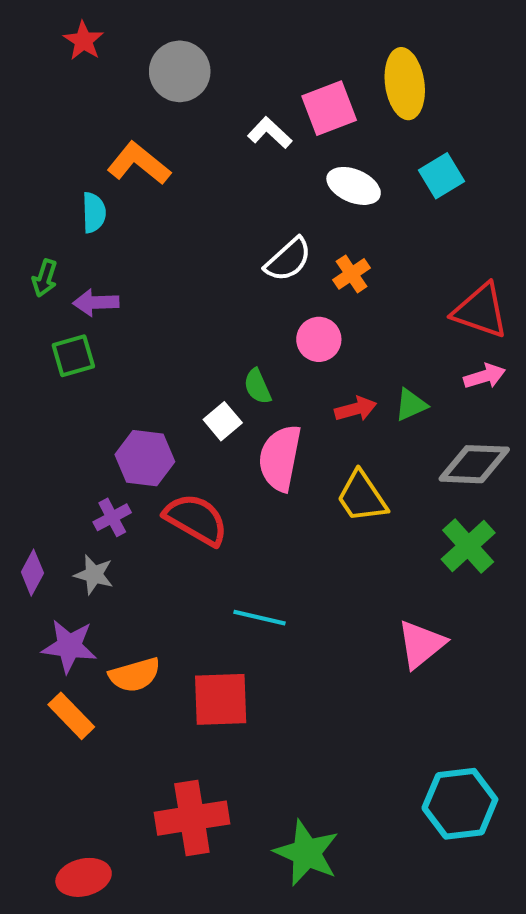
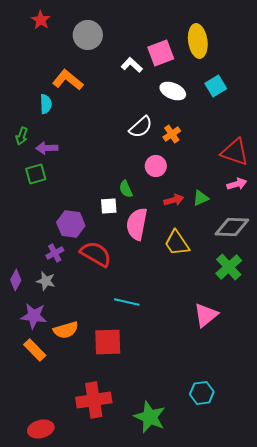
white square: (223, 421) -> (109, 206), turned 36
cyan hexagon: (460, 804) -> (202, 393), moved, size x0.7

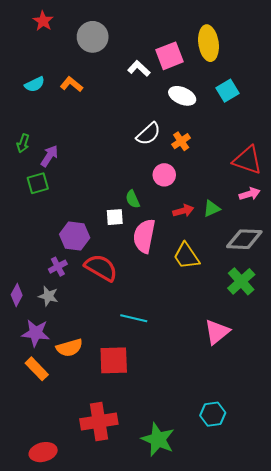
orange L-shape: (68, 80) -> (72, 84), size x0.7
cyan semicircle: (46, 104) -> (35, 84), moved, turned 66
purple arrow: (47, 148) -> (49, 156), turned 125

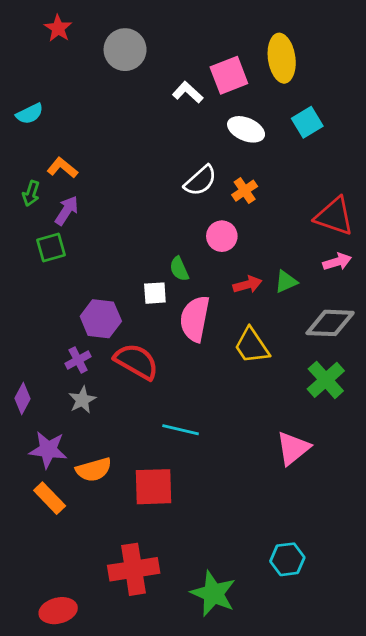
cyan semicircle: (35, 84) -> (30, 114), moved
orange L-shape: (72, 84) -> (62, 168), moved
gray star: (48, 296) -> (82, 400), moved, turned 30

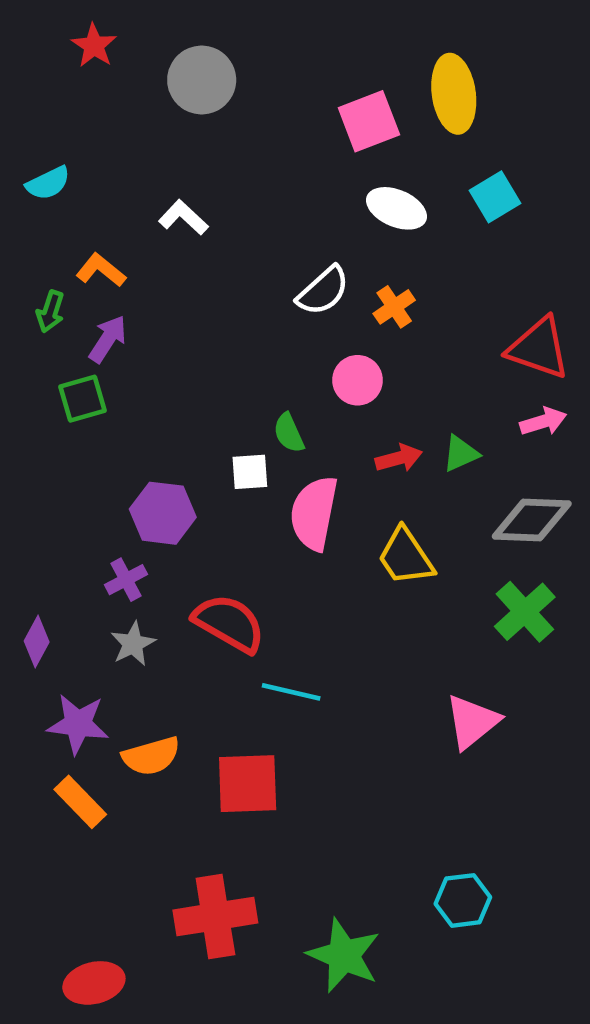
white L-shape: (188, 92) -> (183, 218), moved
red semicircle: (136, 361) -> (229, 623), moved

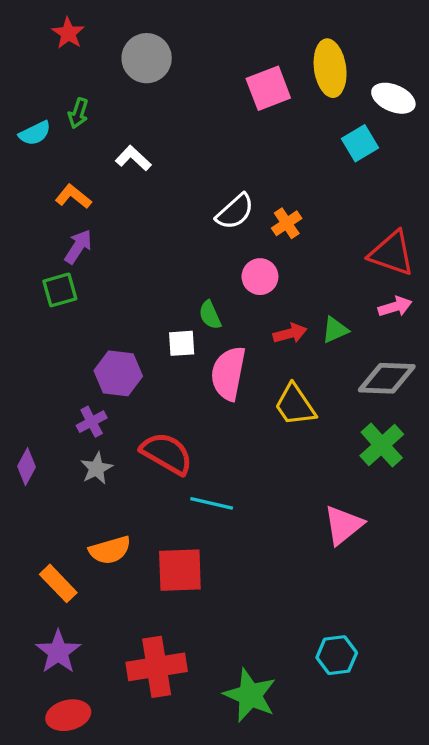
white ellipse: (396, 208) -> (393, 98), moved
green arrow: (50, 311) -> (78, 113), moved
purple star: (78, 724) -> (58, 652), moved, turned 30

